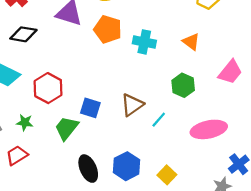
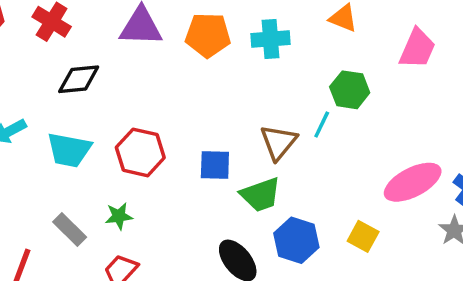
cyan line: (159, 120) -> (322, 124), moved
green trapezoid: (66, 128) -> (261, 195), moved, turned -132
pink ellipse: (209, 129) -> (413, 182), moved

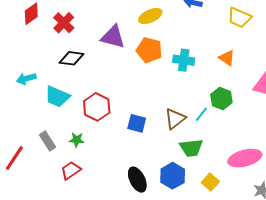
green trapezoid: (261, 195) -> (191, 148), moved

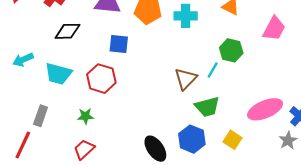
blue square: (137, 123) -> (119, 44), moved
gray rectangle: (47, 141) -> (41, 116), moved, turned 60

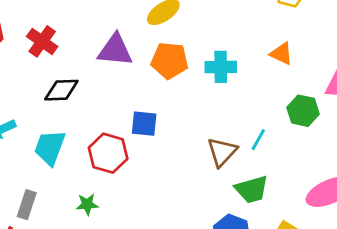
blue square: (119, 44) -> (144, 124), moved
green hexagon: (231, 50) -> (303, 111), moved
cyan trapezoid: (58, 74) -> (50, 147), turned 96

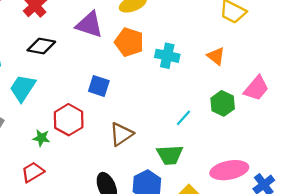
brown triangle: (222, 152) -> (121, 134), moved
red hexagon: (108, 153) -> (69, 120), moved

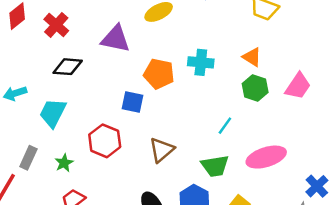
orange pentagon: (129, 42) -> (159, 74), moved
green hexagon: (223, 103) -> (255, 88), moved
green star: (41, 138) -> (64, 163), moved, turned -30
pink ellipse: (229, 170) -> (266, 157), moved

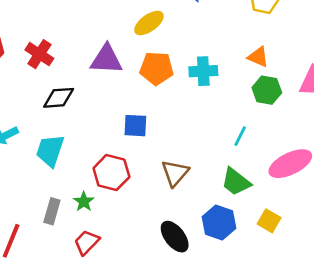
orange pentagon: (159, 74) -> (157, 68), moved
gray rectangle: (28, 158) -> (52, 211), moved
green star: (64, 163) -> (84, 202), moved
green trapezoid: (215, 166) -> (236, 182), turned 56

